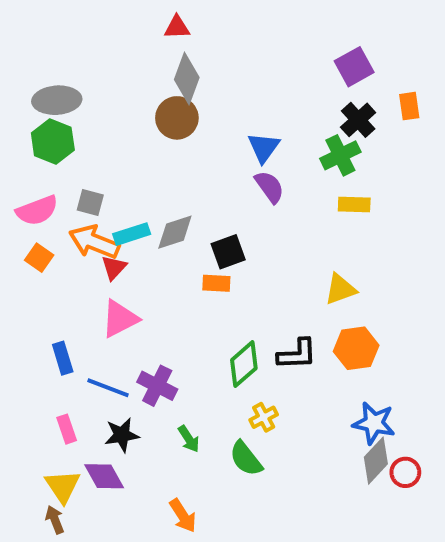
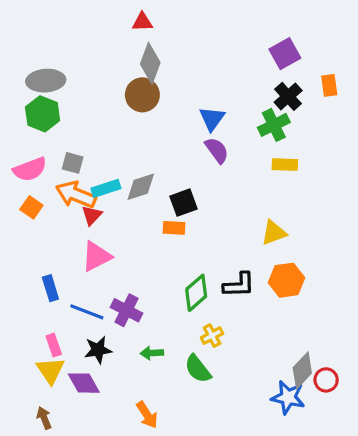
blue star: (374, 423) -> (288, 397), moved
green arrow: (189, 439) -> (152, 353), turned 120
yellow triangle: (63, 486) -> (50, 370), moved

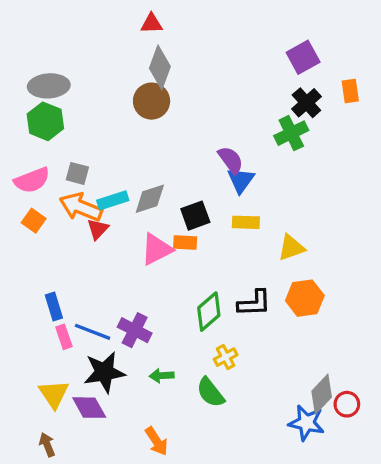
blue triangle: (212, 119) -> (241, 180), moved
yellow rectangle: (285, 165) -> (246, 222), moved
pink triangle: (96, 256) -> (157, 249), moved
pink rectangle: (54, 345) -> (64, 337), moved
black star: (98, 350) -> (104, 372), size x1.4

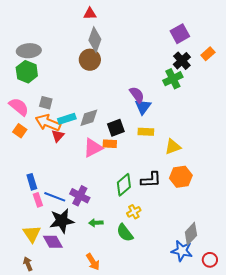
orange rectangle: (350, 91) -> (208, 54), turned 56
pink semicircle: (32, 180) -> (19, 107), turned -120
red circle: (347, 404) -> (210, 260), moved

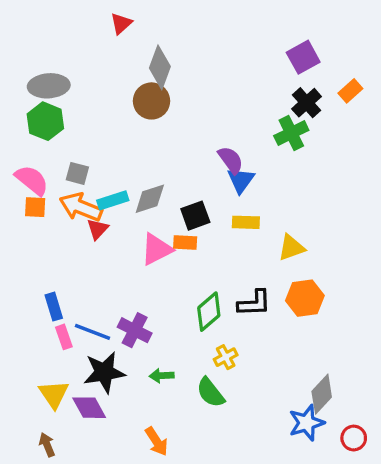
red triangle: (90, 14) -> (121, 23), moved, turned -40
orange square: (20, 131) -> (35, 207), moved, turned -32
blue star: (182, 251) -> (307, 423), turned -30

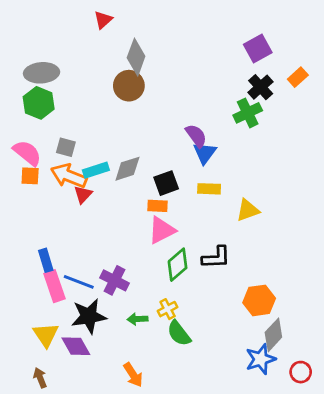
pink triangle: (157, 249) -> (162, 230), moved
orange hexagon: (305, 298) -> (259, 300), moved
pink rectangle: (64, 337) -> (54, 286), size x1.5
yellow cross: (226, 357) -> (168, 309), moved

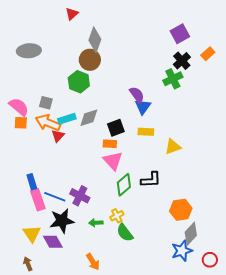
green hexagon: (39, 103) -> (79, 82), moved
pink triangle: (162, 230) -> (113, 161), turned -45

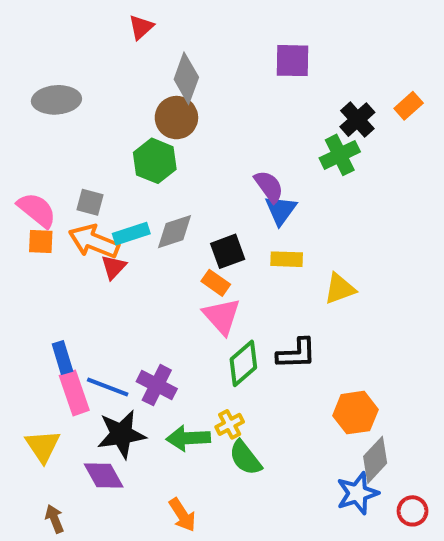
purple square: (180, 34) -> (293, 61), moved, turned 30
orange rectangle: (110, 144) -> (216, 283), turned 32
green arrow: (96, 223) -> (188, 438), size x1.5
yellow triangle: (32, 234) -> (43, 446), moved

